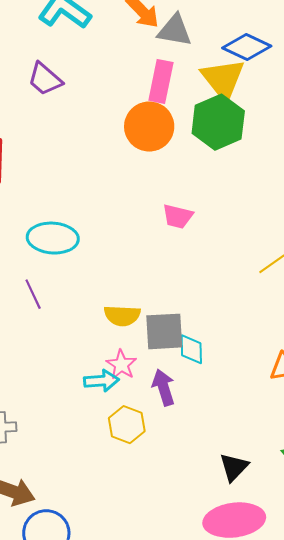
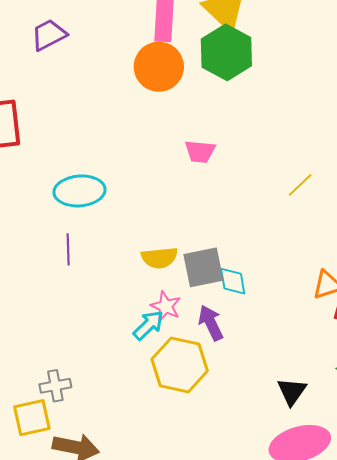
purple trapezoid: (45, 79) -> (49, 35), turned 120
purple line: (33, 294) -> (68, 249), turned 32
cyan arrow: (101, 381) -> (148, 325), turned -32
yellow hexagon: (127, 425) -> (180, 365), size x1.5

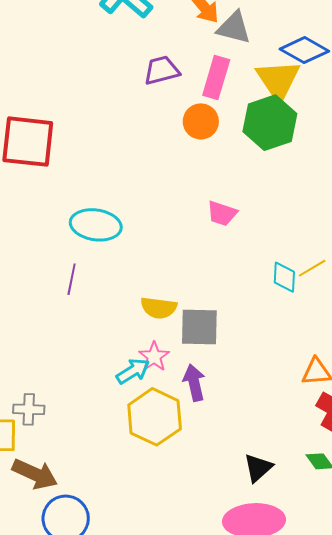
purple trapezoid: (49, 35) -> (162, 70), moved
orange circle: (159, 67) -> (201, 121), size x0.7
cyan diamond: (233, 281) -> (284, 277), moved

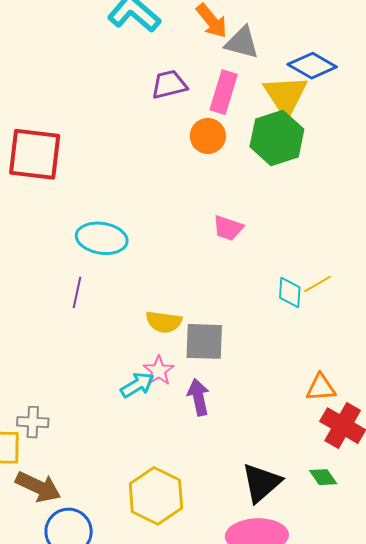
yellow hexagon: (155, 417) -> (156, 496), moved
black triangle: (258, 468) -> (261, 483), size x1.4

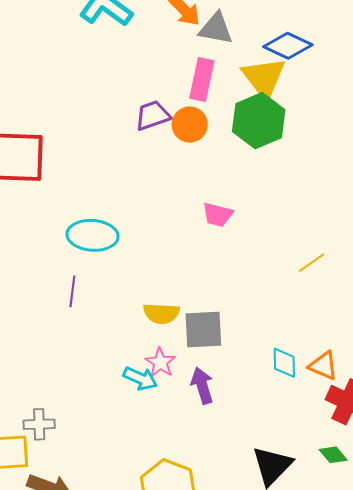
purple trapezoid: (169, 84) -> (153, 115), moved
cyan diamond: (290, 293) -> (284, 363), moved
cyan arrow: (137, 385) -> (140, 378), turned 60
orange triangle: (321, 388) -> (323, 366), turned 32

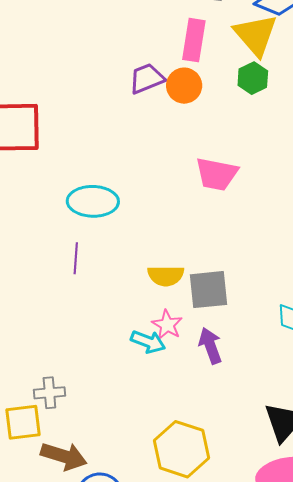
green hexagon: (259, 121) -> (253, 78), size x0.6
pink trapezoid: (218, 215) -> (217, 174), size x1.4

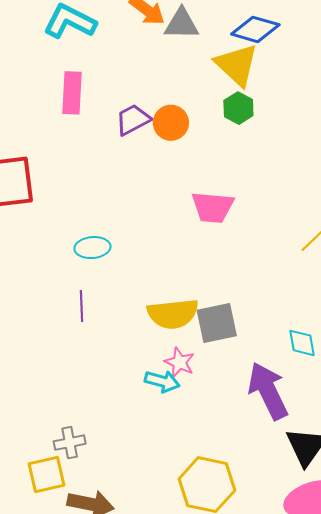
pink rectangle: (194, 40) -> (72, 93), moved
cyan ellipse: (93, 201) -> (92, 248), size x0.7
yellow semicircle: (166, 276) -> (173, 314), size x1.4
purple arrow: (210, 346) -> (268, 391), moved, size x1.6

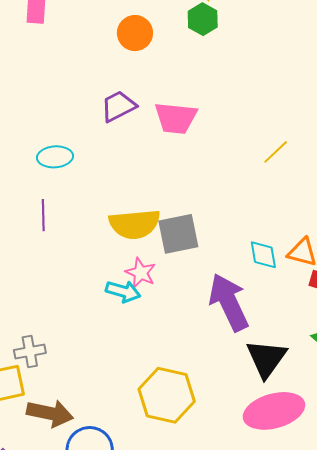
purple trapezoid: (133, 120) -> (118, 106), moved

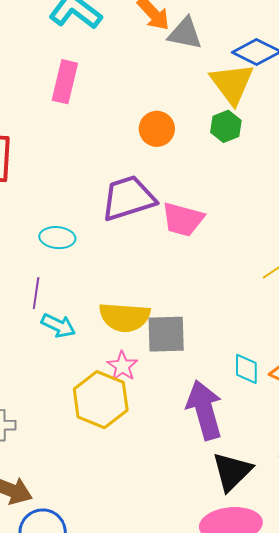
purple trapezoid: (118, 106) -> (128, 198), size x1.5
cyan arrow: (123, 291) -> (58, 326), moved
yellow hexagon: (167, 395) -> (101, 400), moved

